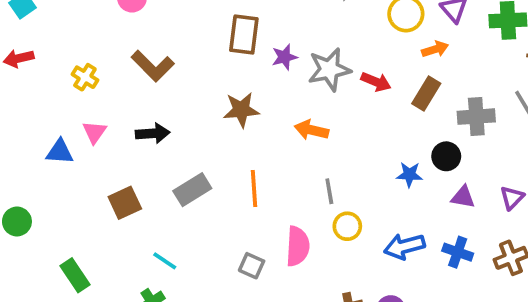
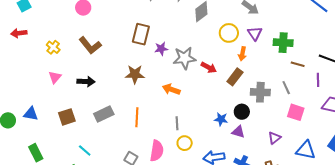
orange arrow: (435, 49) -> (242, 54), turned 112
blue triangle: (60, 152) -> (31, 114), moved
purple triangle: (463, 197) -> (238, 132), moved

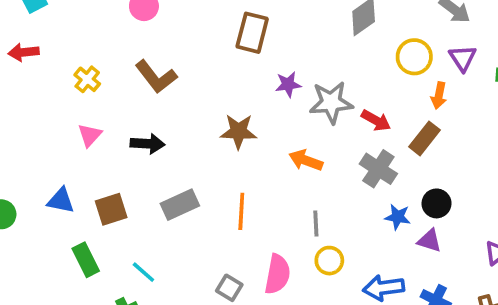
brown rectangle: (141, 34) -> (252, 33), moved
gray cross: (260, 92) -> (378, 169), moved, turned 30
blue triangle: (31, 114) -> (61, 201), moved
green rectangle: (36, 153) -> (86, 260), moved

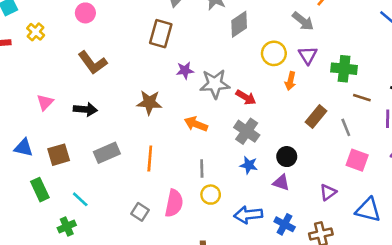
yellow cross: (87, 79) -> (36, 32), moved
brown rectangle: (425, 138) -> (316, 117), moved
blue star: (398, 217) -> (249, 165), moved

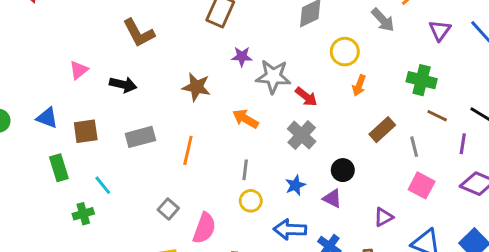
purple triangle: (308, 55) -> (440, 30), moved
blue star: (249, 165) -> (295, 185), moved, turned 30
pink semicircle: (174, 203) -> (204, 228), moved

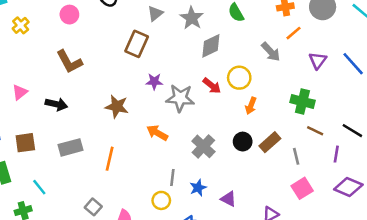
red arrow: (306, 97) -> (212, 86), moved
gray line: (245, 170) -> (172, 177), moved
black circle: (343, 170) -> (243, 142), moved
pink square: (422, 185) -> (302, 188), turned 30

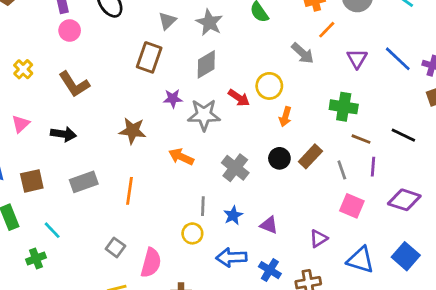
yellow cross: (21, 25) -> (23, 69), moved
gray diamond: (211, 46) -> (206, 64), moved
purple line: (336, 154) -> (373, 167), moved
pink square: (302, 188) -> (352, 206), turned -30

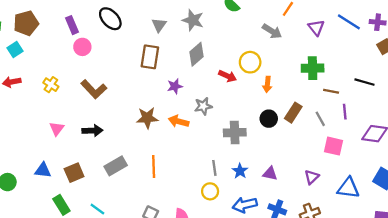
gray star: (204, 115) -> (203, 106), moved, size x0.7
orange arrow: (181, 157) -> (179, 121), moved
gray cross: (235, 168) -> (235, 133), turned -30

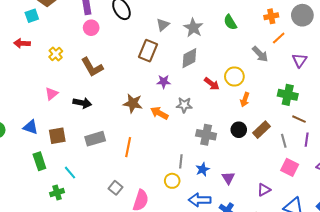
purple triangle: (270, 173) -> (228, 178), turned 32

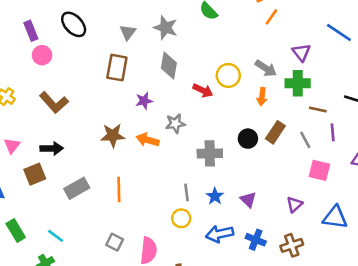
gray arrow: (260, 54) -> (266, 68), moved
gray diamond: (189, 58) -> (169, 66), turned -40
purple triangle: (300, 60) -> (301, 52), moved
orange arrow: (245, 100) -> (262, 97), moved
brown square: (57, 136) -> (35, 174), moved

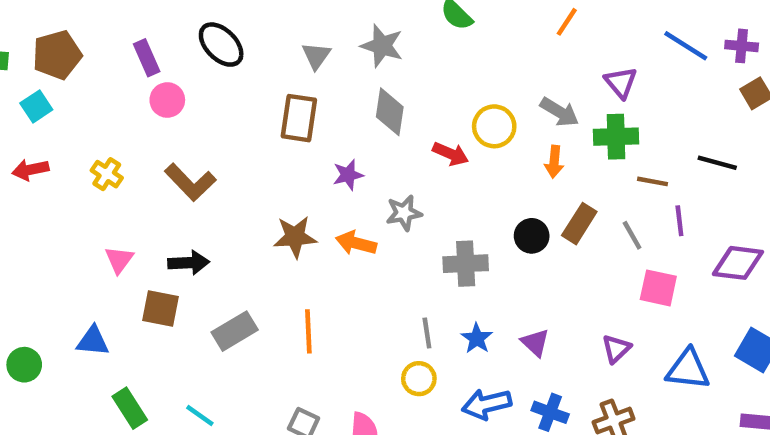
brown square: (35, 174) -> (161, 308), turned 35

